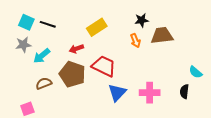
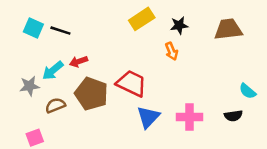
yellow rectangle: (97, 27) -> (142, 19), moved
brown trapezoid: (162, 35) -> (228, 29), moved
gray star: (23, 45) -> (30, 86), moved
red arrow: (76, 49) -> (79, 62), moved
black semicircle: (184, 92) -> (233, 116), turned -104

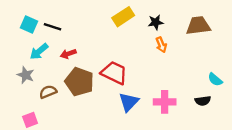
orange arrow: (171, 51) -> (161, 45), moved
cyan arrow: (53, 71) -> (39, 51), moved
gray star: (30, 86) -> (26, 75), turned 30

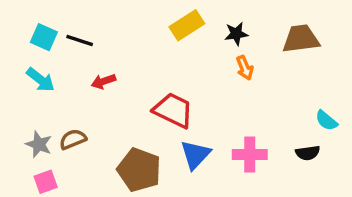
cyan arrow: (39, 51) -> (41, 80), moved, turned -102
gray star: (26, 75) -> (39, 144), moved
brown pentagon: (79, 82) -> (139, 170), moved

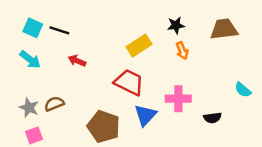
yellow rectangle: (187, 25) -> (139, 46), moved
red arrow: (103, 81) -> (77, 61), turned 42
black semicircle: (308, 153) -> (212, 118), moved
pink cross: (250, 155) -> (178, 99), moved

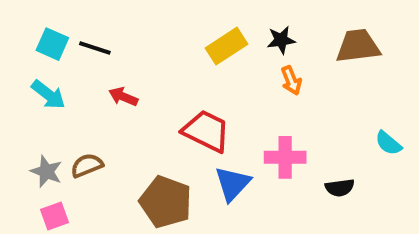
yellow rectangle: (139, 46) -> (226, 46), moved

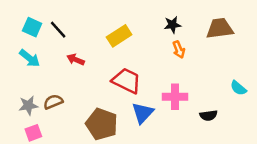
yellow rectangle: (226, 46) -> (119, 36), moved
black line: (95, 48) -> (58, 30), turned 30
gray star: (46, 171) -> (28, 105), turned -30

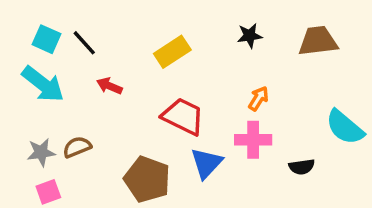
orange arrow: (179, 50) -> (259, 98), moved, turned -126
cyan arrow: (30, 58) -> (43, 84), size x1.4
cyan semicircle: (238, 88) -> (345, 127), size x1.6

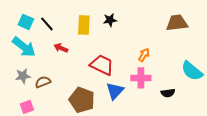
black star: (250, 36) -> (110, 20), moved
yellow rectangle: (172, 52) -> (84, 25), moved, turned -54
gray star: (41, 152) -> (23, 76), moved

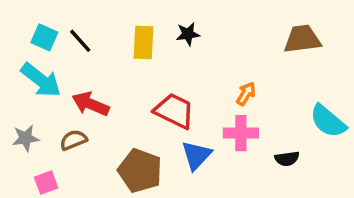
red arrow: (61, 48) -> (91, 104), moved, size x1.5
gray star: (23, 76) -> (26, 138), moved

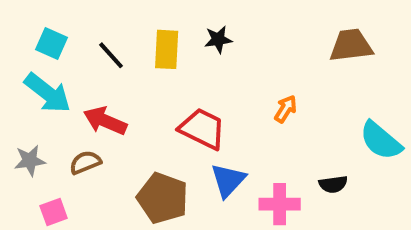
black line: (80, 41) -> (111, 55), moved
pink cross: (241, 133) -> (280, 204), moved

